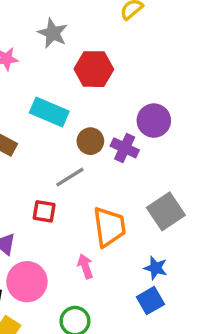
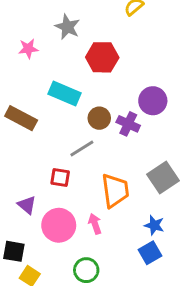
pink circle: (27, 282) -> (59, 225), moved

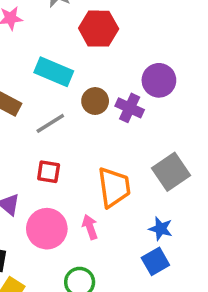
gray line: (82, 149) -> (50, 123), moved

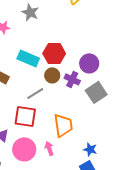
red hexagon: (99, 29) -> (54, 53), moved
gray line: (50, 123) -> (35, 93), moved
red square: (49, 172) -> (25, 116), size x1.6
gray square: (171, 172) -> (96, 92), moved

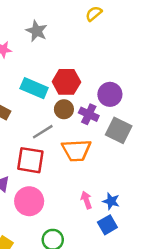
gray square: (96, 92) -> (119, 130), turned -30
orange trapezoid: (63, 125) -> (76, 150), moved, turned 95
pink arrow: (49, 148) -> (86, 200), moved

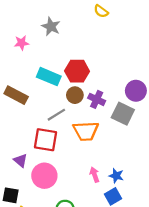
yellow semicircle: (94, 14) -> (101, 11), turned -104
purple circle: (110, 94) -> (136, 91), moved

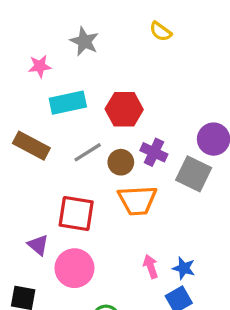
yellow semicircle: (101, 11) -> (161, 31), moved
cyan rectangle: (49, 77) -> (68, 103), moved, turned -35
brown circle: (75, 95) -> (121, 162), moved
gray line: (56, 115) -> (88, 152), moved

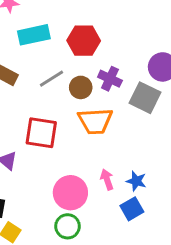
pink circle: (74, 268) -> (70, 193), moved

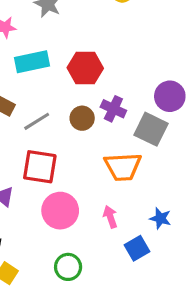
gray line: (51, 79) -> (37, 121), moved
orange trapezoid: (95, 121) -> (123, 167), moved
blue star: (136, 181) -> (160, 218), moved
pink circle: (70, 193) -> (60, 211), moved

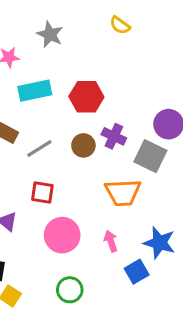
red square: (40, 167) -> (42, 193), size x0.7
blue star: (160, 218) -> (159, 243), size x1.5

